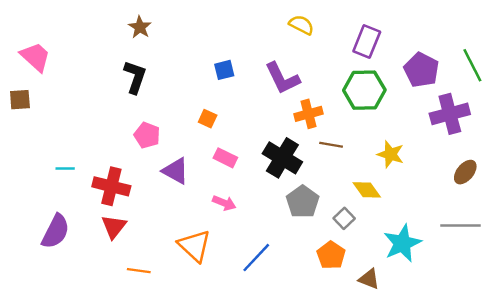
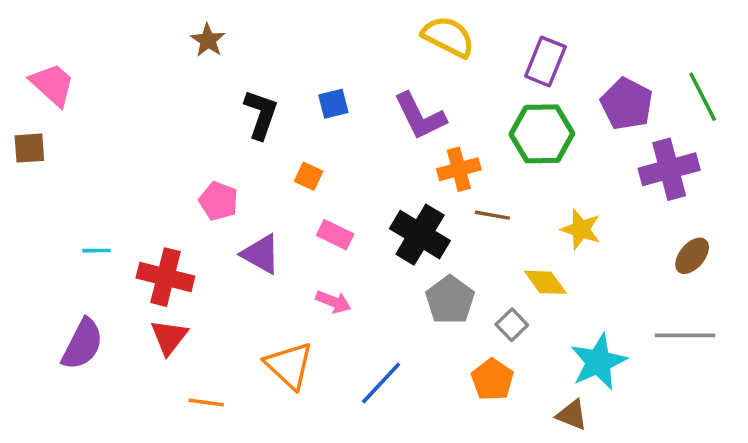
yellow semicircle: (301, 25) -> (448, 37), size x1.4
black L-shape: (135, 77) -> (261, 114), moved
brown triangle: (369, 279) -> (572, 415), moved

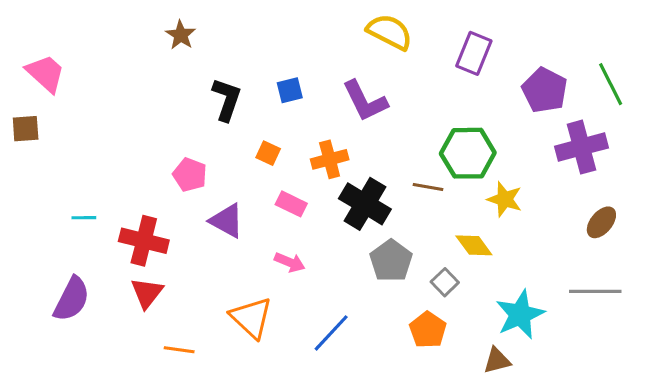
green hexagon: (542, 134) -> (468, 153), moved
orange cross: (459, 169) -> (330, 159), moved
brown triangle: (572, 415) -> (497, 361), turned -36

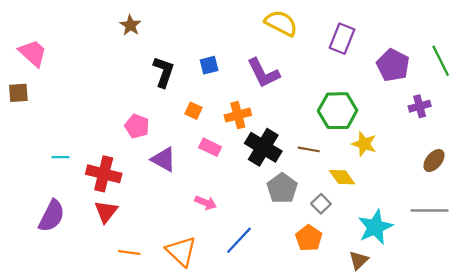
purple cross: (581, 147) -> (420, 106), size x0.6
brown line: (428, 187) -> (309, 149), moved
pink arrow: (290, 262) -> (206, 203), moved
orange triangle: (251, 318) -> (181, 251), moved
brown triangle: (497, 361) -> (359, 260), turned -30

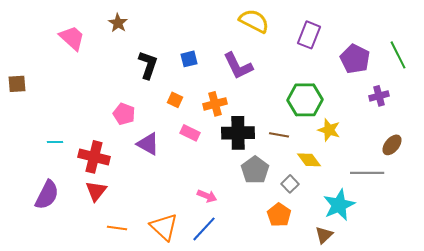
pink trapezoid: (33, 53) -> (72, 38), moved
black cross: (263, 147) -> (238, 133), turned -32
pink arrow: (206, 203) -> (207, 196), moved
gray line: (430, 210) -> (367, 173), moved
blue line: (239, 240) -> (204, 229), moved

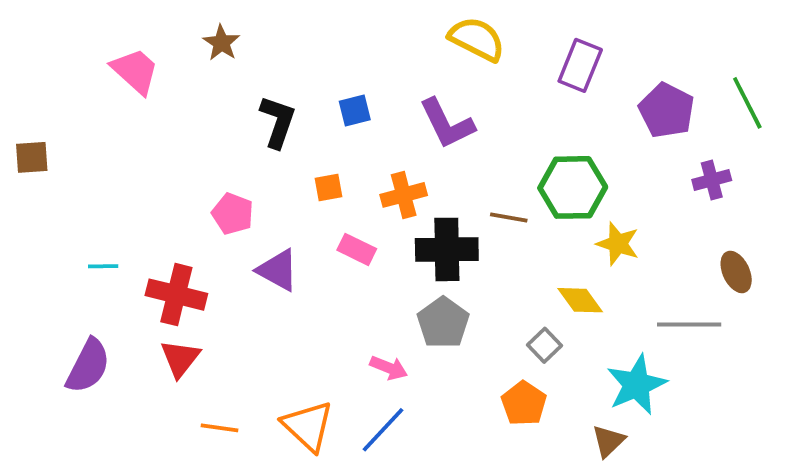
orange square: (175, 100) -> (329, 187), turned -35
brown line: (279, 135) -> (509, 218), moved
brown ellipse: (392, 145) -> (736, 272), turned -65
gray pentagon: (255, 170) -> (443, 323), moved

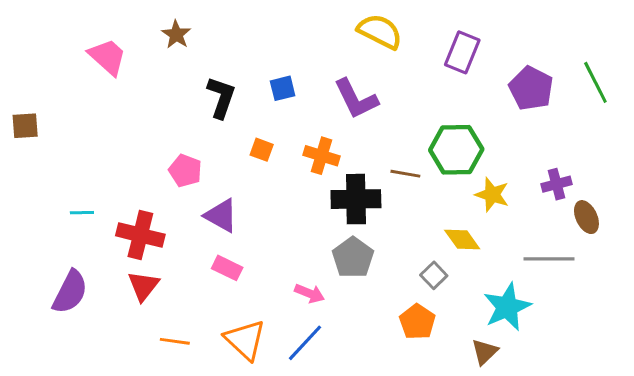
purple cross: (712, 180) -> (557, 184), moved
orange square: (329, 187) -> (262, 150), turned 30
orange cross: (404, 195) -> (321, 156), turned 32
pink rectangle: (357, 249) -> (227, 268), moved

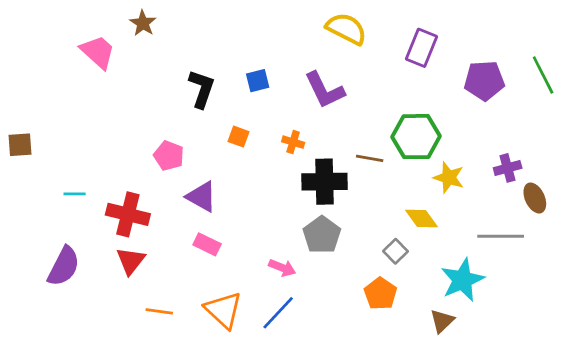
brown star: (176, 34) -> (143, 23), moved
purple pentagon: (531, 88) -> (484, 81), turned -30
brown square: (25, 126) -> (20, 145), moved
orange cross: (321, 156) -> (293, 142), size x0.7

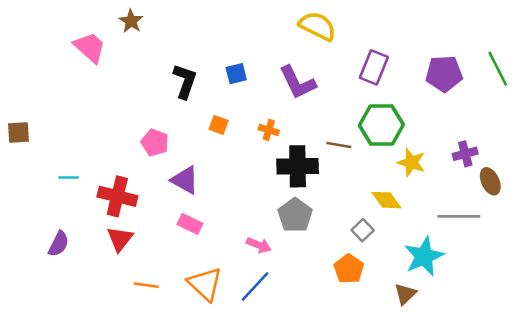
purple rectangle: (421, 48) -> (374, 67), moved
purple semicircle: (64, 266) -> (59, 244), size x0.7

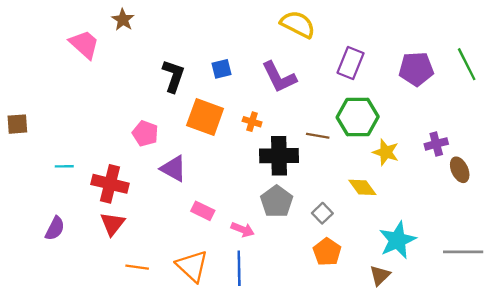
orange square: (219, 125) -> (205, 117), size x2.0
gray line: (459, 216) -> (463, 252), moved
pink rectangle: (190, 224) -> (203, 211), moved
gray square: (363, 230) -> (322, 213), moved
blue line: (255, 286) -> (239, 268), turned -44

